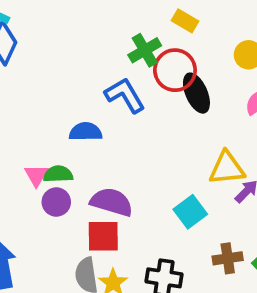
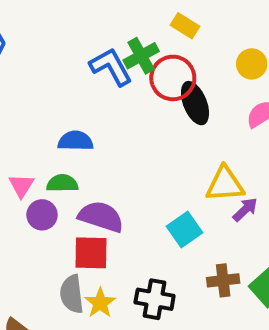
blue L-shape: (125, 95) -> (111, 67), moved
green semicircle: (58, 174) -> (62, 183), moved

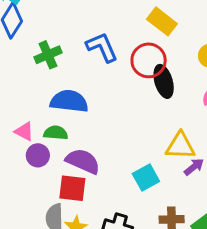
yellow rectangle: (185, 26) -> (162, 21), size x1.4
green cross: (141, 56) -> (48, 55), moved
blue semicircle: (76, 141) -> (69, 101), size x1.4
pink triangle: (21, 186) -> (24, 131), turned -40

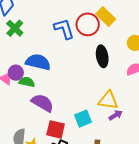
green cross: (48, 55) -> (15, 28), moved, turned -30
red circle: (149, 60) -> (88, 24), moved
purple circle: (38, 155) -> (16, 73), moved
red square: (72, 188) -> (56, 129), moved

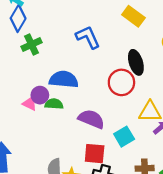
red circle: (88, 24) -> (121, 82), moved
green cross: (15, 28) -> (32, 45), turned 30
purple semicircle: (43, 103) -> (91, 119), moved

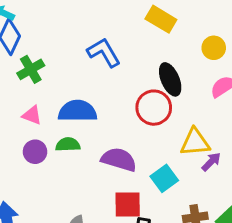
purple circle: (40, 95) -> (35, 152), moved
pink triangle: (30, 103) -> (32, 115), moved

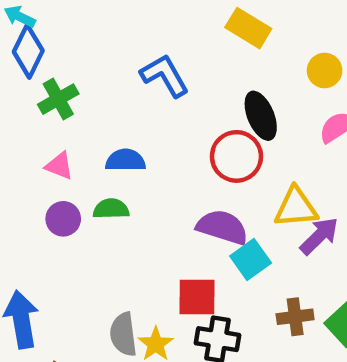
blue semicircle: (77, 111) -> (126, 160), size x0.7
purple semicircle: (119, 160) -> (222, 227), moved
purple arrow: (211, 162) -> (319, 236), size x1.4

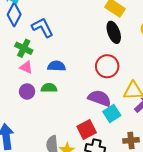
blue L-shape: (165, 76) -> (42, 28), moved
green cross: (58, 99) -> (24, 48), moved, turned -36
black ellipse: (261, 116) -> (114, 32), moved
red square: (197, 297) -> (87, 130), turned -30

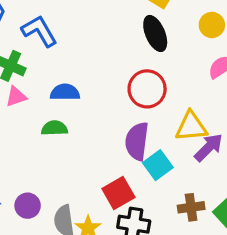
pink triangle: (26, 67) -> (16, 97), turned -40
purple circle: (27, 92) -> (28, 206), moved
purple semicircle: (99, 98) -> (137, 141), turned -100

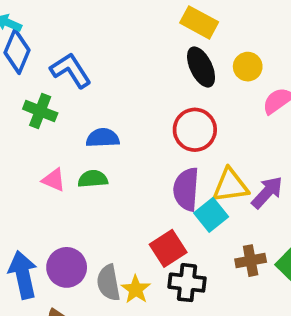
yellow circle: (212, 25) -> (248, 67), moved
pink triangle: (16, 97) -> (54, 180), moved, turned 45
yellow triangle: (191, 126) -> (230, 185), moved
purple circle: (28, 206) -> (67, 267), size x1.4

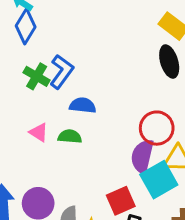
blue L-shape: (71, 70) -> (62, 72), moved, turned 60
red circle: (195, 130) -> (157, 128), moved
cyan square: (211, 215) -> (159, 180), size x1.4

